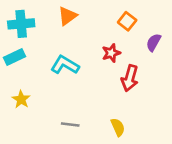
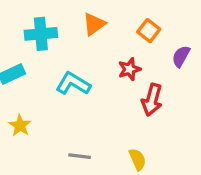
orange triangle: (68, 16) -> (94, 24), moved
cyan cross: (21, 24) -> (41, 34), moved

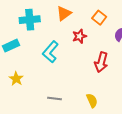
red star: (129, 69) -> (79, 36), moved
cyan L-shape: (73, 84) -> (50, 52), turned -80

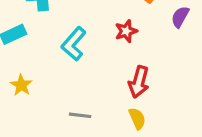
red star: (79, 36) -> (126, 31), moved
red arrow: (101, 62) -> (139, 82), moved

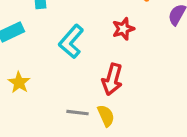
red arrow: (139, 82) -> (112, 79), moved
yellow semicircle: (137, 118) -> (106, 116), moved

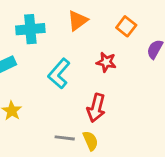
red star: (123, 29) -> (106, 62), turned 30

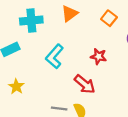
red star: (106, 62) -> (99, 56), moved
red arrow: (96, 108) -> (85, 84), turned -65

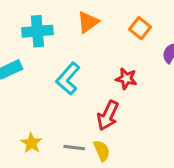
red arrow: (85, 84) -> (108, 115), turned 75
yellow star: (16, 87) -> (31, 143), moved

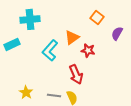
orange triangle: (88, 22) -> (72, 37), moved
red arrow: (108, 115) -> (76, 74), turned -48

